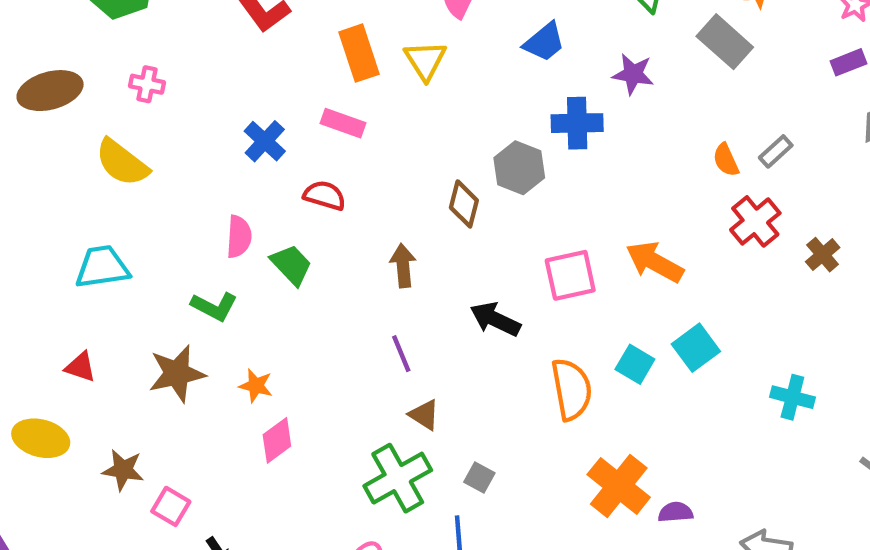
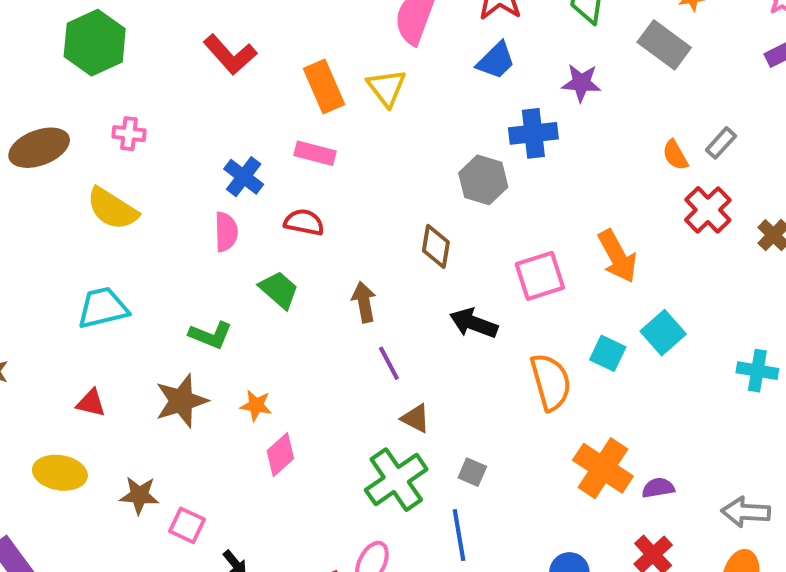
brown diamond: (464, 204) -> (436, 246), moved
pink semicircle: (239, 237) -> (226, 232), moved
orange arrow: (655, 262) -> (617, 256), turned -142
brown arrow: (403, 266) -> (364, 302), moved

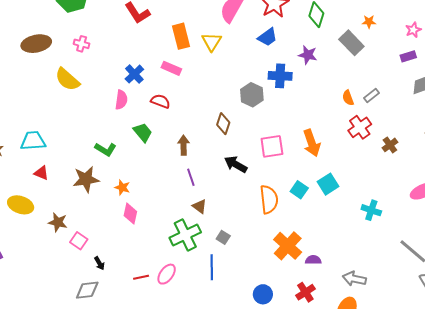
cyan trapezoid: (103, 308) -> (33, 141), moved
pink diamond: (280, 455) -> (130, 214), turned -45

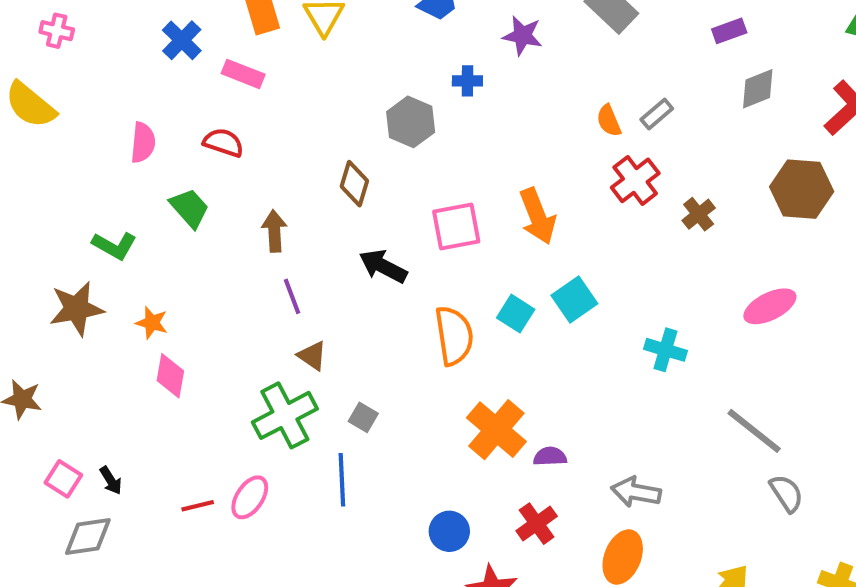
blue cross: (134, 74) -> (182, 40), moved
blue cross: (280, 76) -> (467, 81), size x0.6
pink square: (79, 241) -> (63, 479), moved

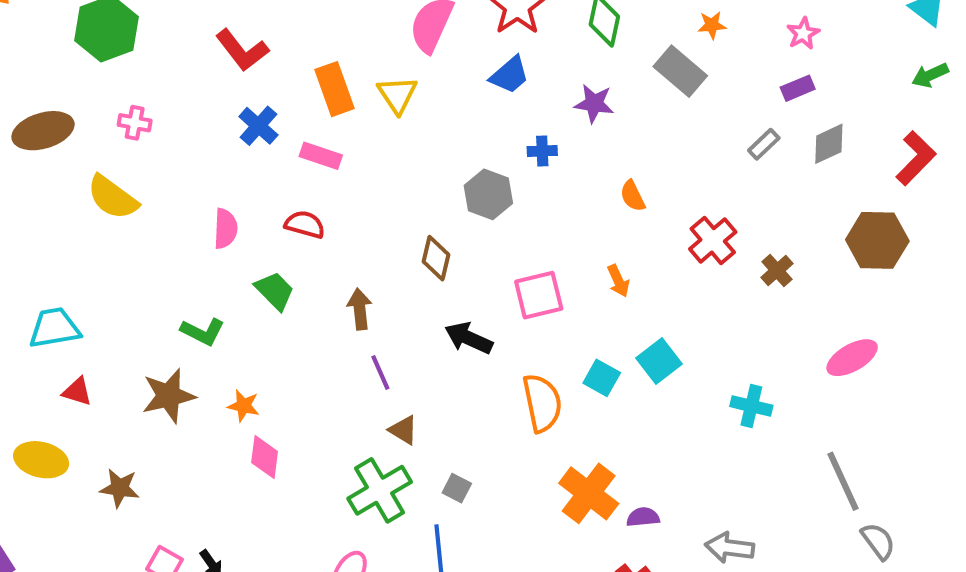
gray rectangle: (657, 114) -> (764, 144), moved
orange semicircle: (609, 121) -> (633, 196), moved
orange arrow: (538, 216) -> (618, 281), size x0.6
gray line: (754, 431) -> (843, 481), turned 30

